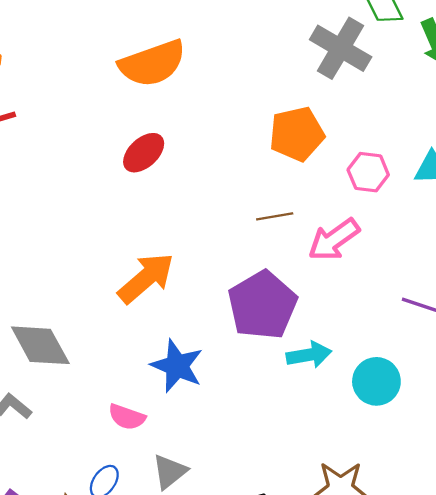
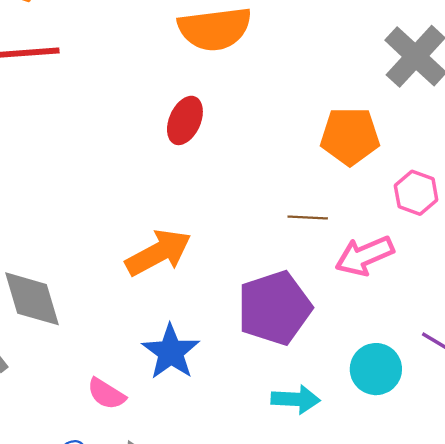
red ellipse: (144, 153) -> (185, 120), turned -36
cyan arrow: (309, 355) -> (296, 399), moved
cyan circle: (376, 381) -> (376, 369), moved

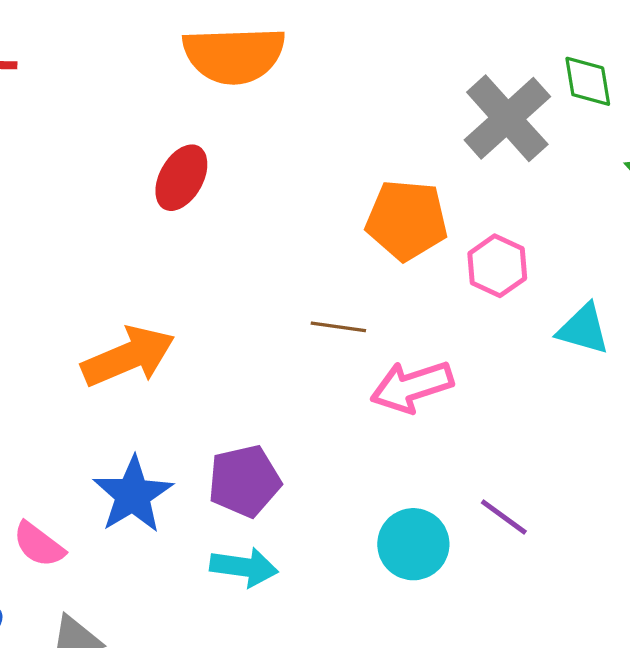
pink hexagon: (416, 193) -> (497, 266), moved
purple pentagon: (274, 308) -> (244, 481), moved, size x0.7
cyan arrow: (296, 399) -> (244, 567), moved

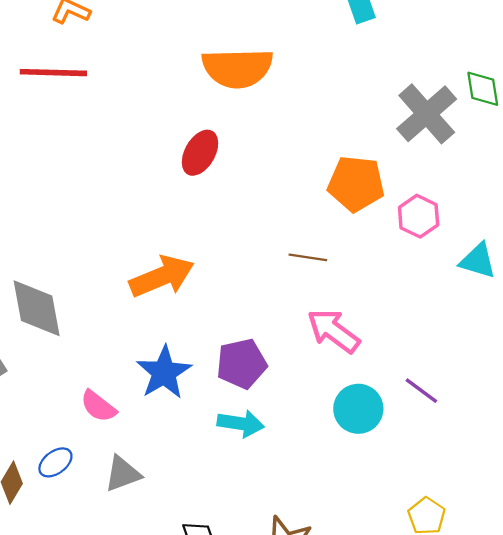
pink arrow: (412, 387) -> (333, 331), moved, turned 54

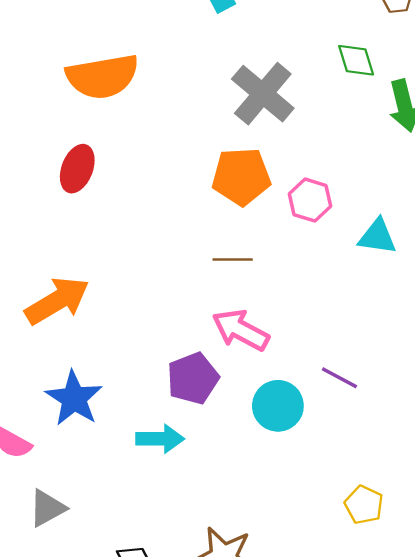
gray cross: (427, 114) -> (263, 94), moved
brown line: (308, 257) -> (233, 260), moved
purple pentagon: (242, 364) -> (193, 378), moved

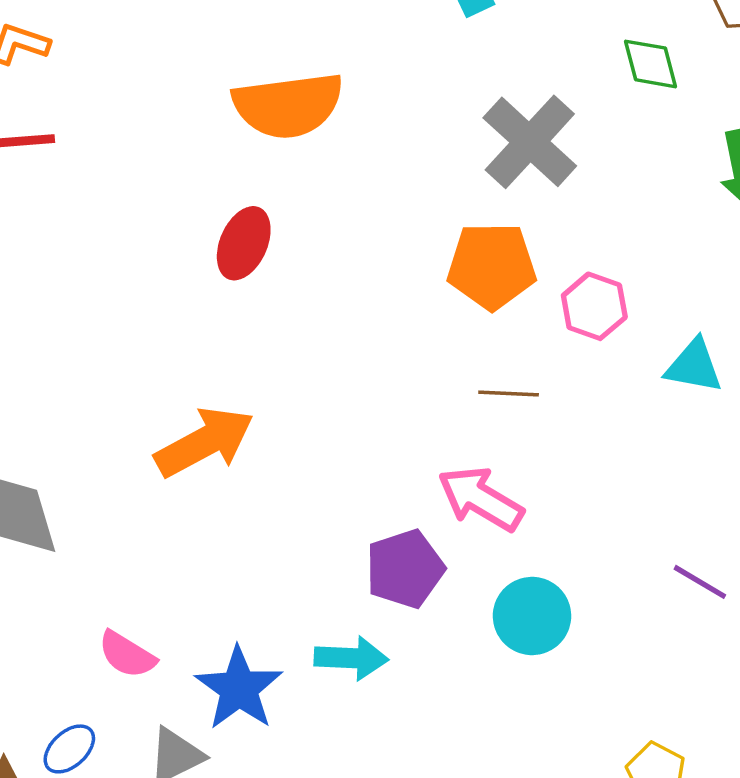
green diamond: (356, 60) -> (651, 64), moved
brown line: (233, 260) -> (509, 394), moved
purple line: (339, 378) -> (700, 582), moved
blue star: (74, 398) -> (239, 688), moved

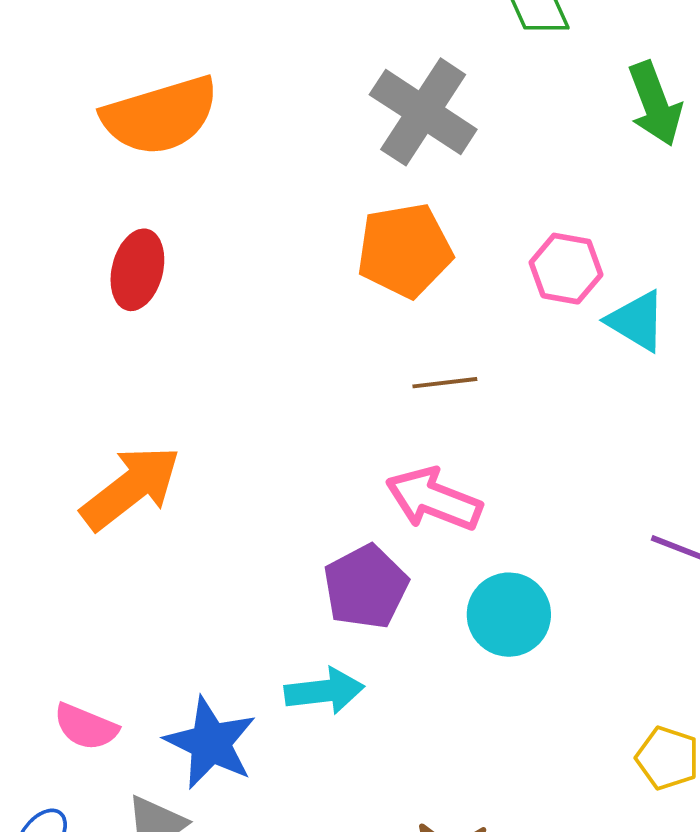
pink hexagon: (594, 306) -> (566, 269), moved
cyan triangle: (694, 366) -> (637, 321), turned 30

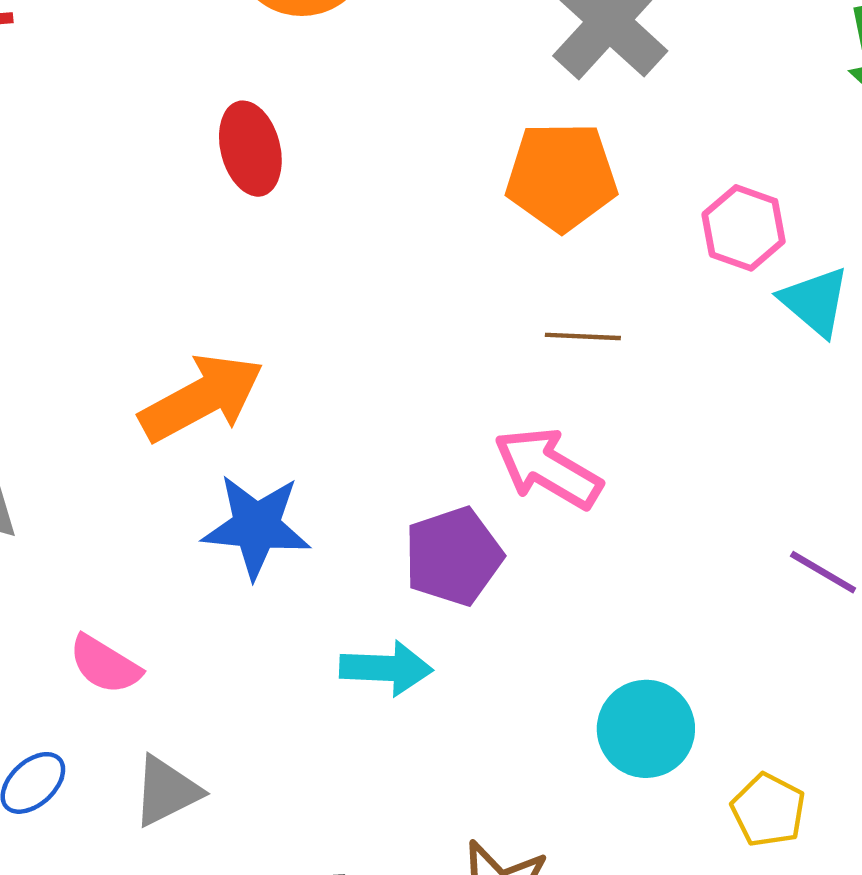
red ellipse: (137, 270) -> (250, 149), turned -38
cyan circle: (509, 615) -> (646, 729), moved
blue star: (210, 743) -> (256, 526), moved, turned -30

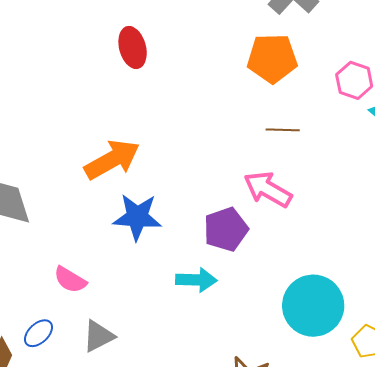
cyan circle: (646, 729) -> (313, 306), size x1.4

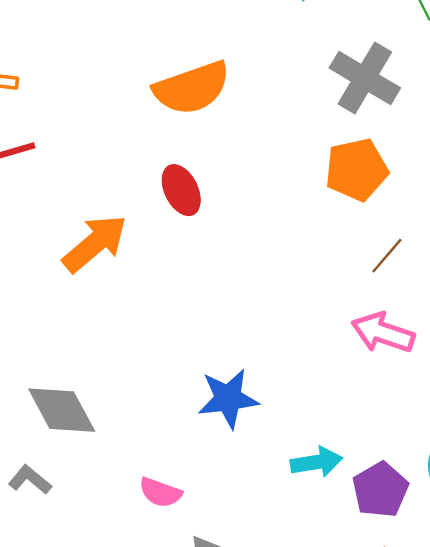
brown line: (283, 130) -> (387, 256), turned -40
orange arrow: (112, 160) -> (95, 243), moved
purple pentagon: (226, 229) -> (380, 490), moved

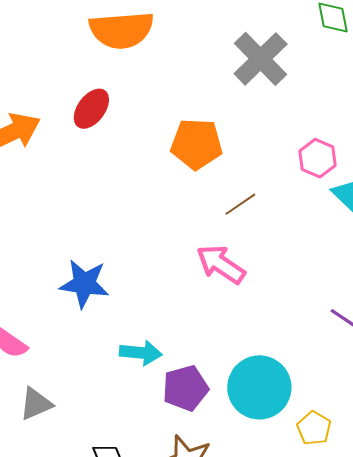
orange pentagon: (357, 170) -> (196, 144), moved
red ellipse: (181, 190) -> (91, 109), turned 48

